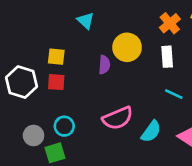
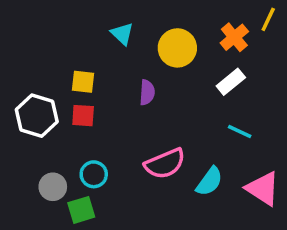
yellow circle: (127, 47) -> (177, 48), moved
white rectangle: (167, 57) -> (231, 82), turned 55

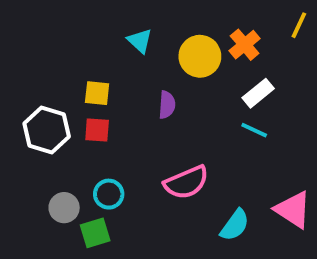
orange cross: (234, 37) -> (245, 45), moved
cyan line: (240, 132) -> (254, 130), moved
cyan semicircle: (209, 181) -> (235, 225), moved

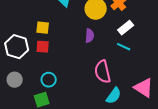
purple semicircle: (167, 105) -> (90, 36), moved
pink semicircle: (186, 182) -> (103, 72), moved, turned 100
gray circle: (64, 208) -> (15, 80), moved

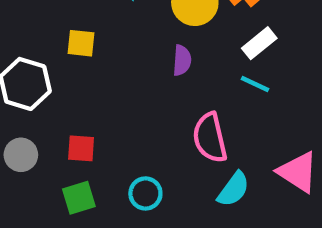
red square: (43, 47) -> (81, 148), moved
cyan circle: (49, 80) -> (145, 193), moved

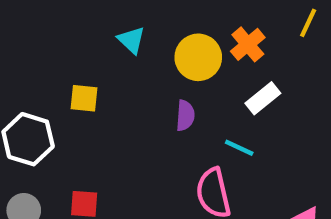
cyan line: (255, 84) -> (239, 148), moved

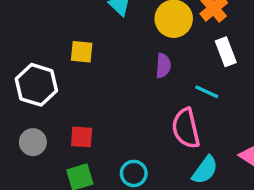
white rectangle: (263, 98) -> (226, 52), turned -72

